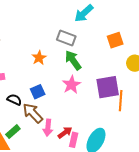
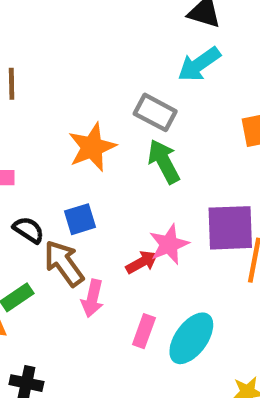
orange star: (39, 58) -> (92, 147), size x1.5
pink star: (71, 85) -> (169, 244), moved
red arrow: (65, 133) -> (142, 262), moved

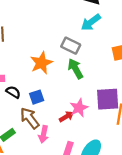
black semicircle: (29, 230) -> (13, 92), moved

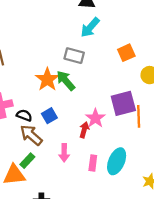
green arrow: (75, 69) -> (66, 81), moved
red arrow: (66, 117) -> (84, 130), turned -32
brown arrow: (30, 118) -> (31, 135), moved

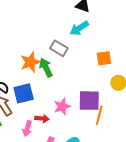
blue square: (49, 116) -> (24, 93), size x1.5
red arrow: (84, 130) -> (42, 119), moved, turned 64

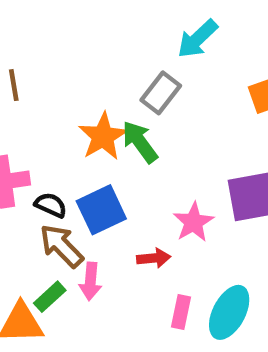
gray rectangle: (59, 48) -> (161, 93), turned -72
pink arrow: (27, 128) -> (90, 281), moved

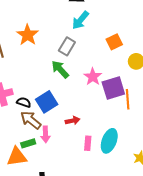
orange star: (103, 136) -> (28, 35), moved
pink star: (193, 222) -> (93, 77), moved
green rectangle: (50, 297) -> (28, 143), turned 32

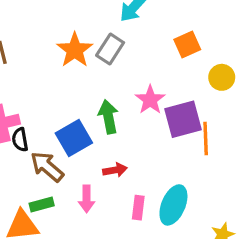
orange star: (28, 35) -> (75, 50), moved
green arrow: (60, 69) -> (108, 117), moved, turned 30
black semicircle: (24, 102) -> (20, 140), moved, turned -120
pink arrow: (46, 134) -> (87, 199), moved

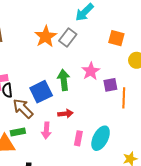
orange square: (187, 44) -> (116, 38), turned 35
purple square: (183, 119) -> (110, 85), size x0.6

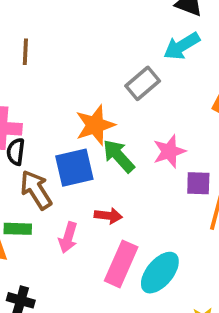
orange star: (46, 37) -> (95, 125), moved
green arrow: (64, 80) -> (119, 156), turned -48
pink rectangle: (78, 138) -> (121, 264), size x1.6

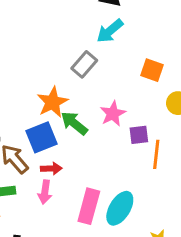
red arrow: (108, 216) -> (51, 169), moved

